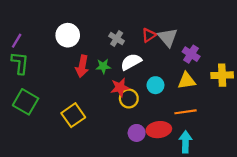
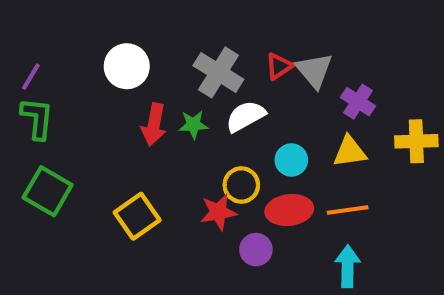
gray cross: (117, 39) -> (218, 72), size x1.6
red star: (120, 87) -> (218, 212), moved
red ellipse: (159, 130) -> (289, 210), moved

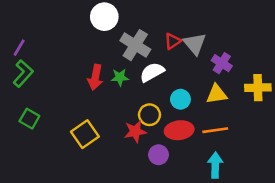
white circle: (127, 66) -> (104, 17), moved
green L-shape: (37, 118) -> (23, 73), turned 36
green square: (48, 191) -> (29, 119), size x0.7

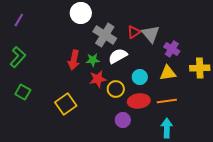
purple line: (19, 48) -> (19, 20), moved
red star: (135, 132) -> (98, 79), moved

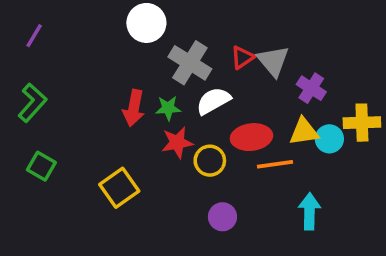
cyan circle: (140, 77) -> (329, 139), moved
red ellipse: (139, 101) -> (251, 137), moved
orange line: (167, 101) -> (275, 164), moved
cyan arrow: (167, 128) -> (309, 211), moved

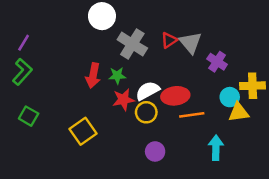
purple line: (34, 36) -> (24, 43), moved
white semicircle: (213, 101) -> (148, 91), moved
yellow triangle: (304, 132) -> (239, 112), moved

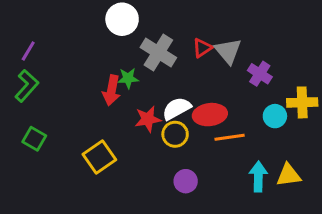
green star: (117, 76) -> (128, 78), moved
yellow triangle: (239, 112) -> (289, 175), moved

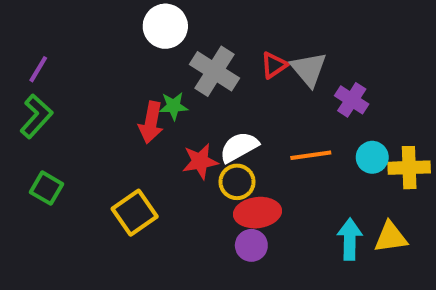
yellow cross: (302, 102) -> (409, 168), moved
red ellipse: (210, 115) -> (257, 213), moved
orange line: (230, 137) -> (311, 155), moved

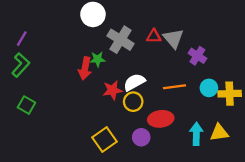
red triangle: (274, 65) -> (154, 36), turned 35
yellow square: (135, 213) -> (104, 140), moved
red ellipse: (257, 213) -> (161, 119), moved

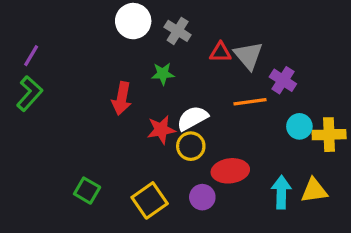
gray cross: (121, 40) -> (178, 31), moved, size x0.7
green star: (98, 59) -> (163, 74), moved
orange line: (174, 87) -> (250, 102), moved
green square: (26, 105) -> (87, 191), moved

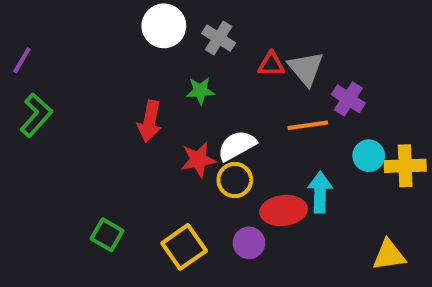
purple line: (31, 56) -> (22, 60), moved
yellow triangle: (314, 191) -> (389, 255), moved
cyan arrow: (281, 192) -> (320, 192), moved

